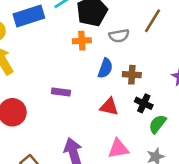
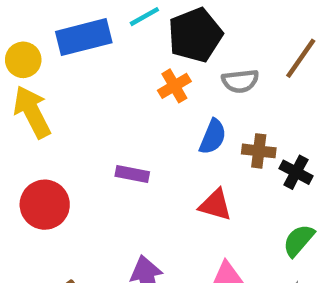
orange cross: (82, 41) -> (174, 86), turned -30
black cross: (144, 103) -> (296, 172), moved

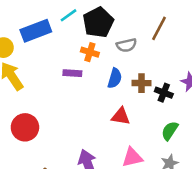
orange cross: (174, 86) -> (90, 52), turned -36
purple rectangle: (132, 174) -> (72, 73), moved

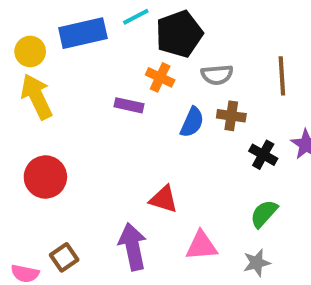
brown line: (159, 28) -> (282, 76), moved, turned -40
brown cross: (142, 83) -> (231, 116), moved
red triangle: (121, 116) -> (164, 199), moved

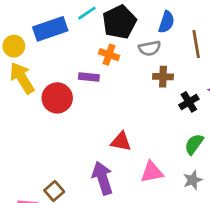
blue semicircle: (192, 122) -> (166, 22), moved
black cross: (263, 155) -> (189, 102), turned 36
red circle: (45, 177) -> (57, 98), moved

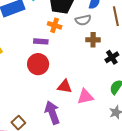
red circle: (57, 98) -> (38, 64), moved
pink triangle: (152, 172) -> (85, 97), moved

